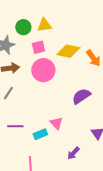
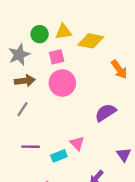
yellow diamond: (68, 51) -> (91, 41), moved

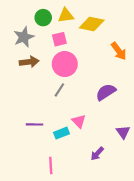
gray line: (23, 109) -> (59, 90), moved

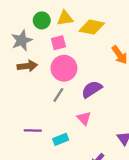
purple semicircle: (106, 92) -> (92, 89), moved
pink triangle: (79, 121) -> (84, 118), moved

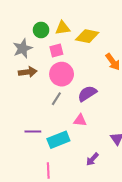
pink triangle: (84, 118) -> (80, 120), turned -40
cyan rectangle: (61, 139) -> (58, 140), size x1.5

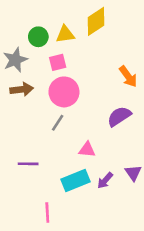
yellow diamond: (87, 36) -> (96, 21), moved, turned -45
purple semicircle: (87, 94) -> (119, 116), moved
cyan rectangle: (58, 140) -> (76, 180), moved
purple arrow: (92, 159) -> (105, 180), moved

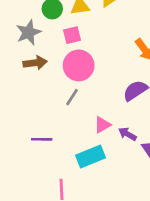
pink triangle: (87, 150) -> (102, 125), turned -36
purple arrow: (105, 180) -> (127, 134), moved, turned 78

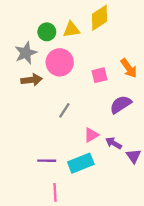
pink square: (72, 35) -> (100, 75), moved
pink circle: (79, 65) -> (60, 62), moved
purple line: (42, 139) -> (47, 161), moved

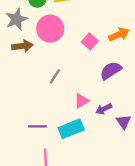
orange arrow: (129, 68) -> (119, 34), turned -78
pink square: (100, 75) -> (90, 41), turned -35
purple arrow: (114, 143) -> (104, 109), turned -56

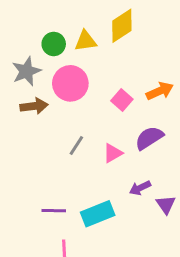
pink triangle: (82, 101) -> (113, 153), moved

